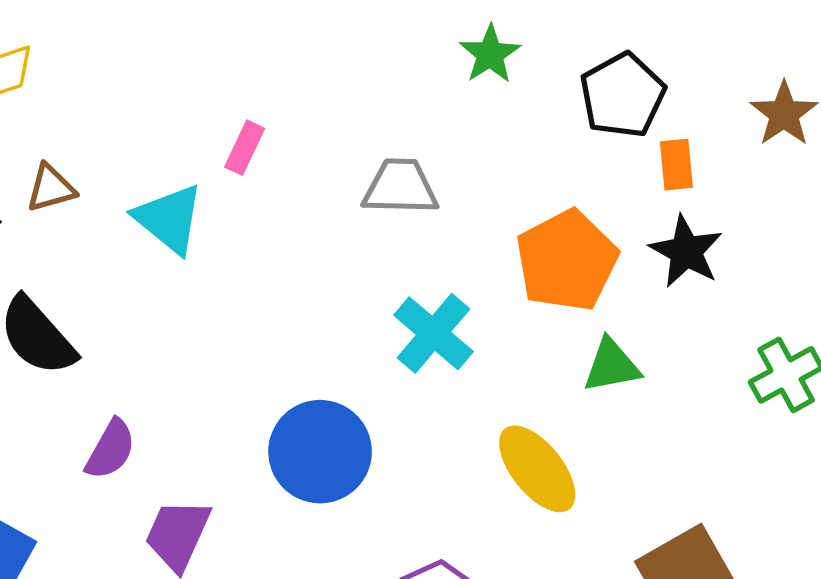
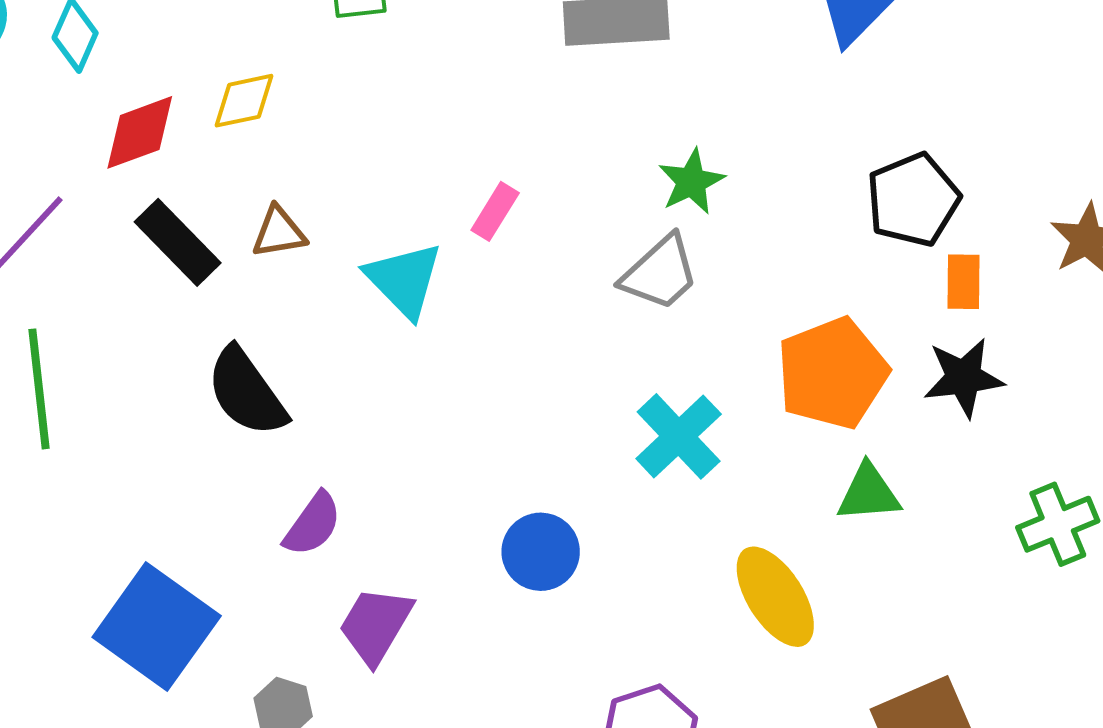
green star: (490, 54) -> (691, 182), moved
gray trapezoid: (400, 187) -> (660, 273), turned 130
black star: (686, 251) -> (964, 378), turned 30
blue circle: (320, 452) -> (541, 552), size x0.7

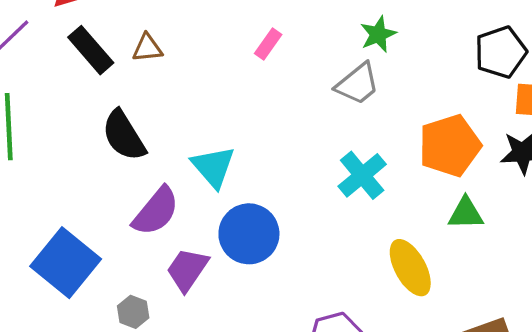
cyan triangle: (404, 280) -> (213, 167), moved
purple semicircle: (313, 524) -> (156, 211), size x1.4
blue circle: (541, 552) -> (249, 234), moved, size x1.4

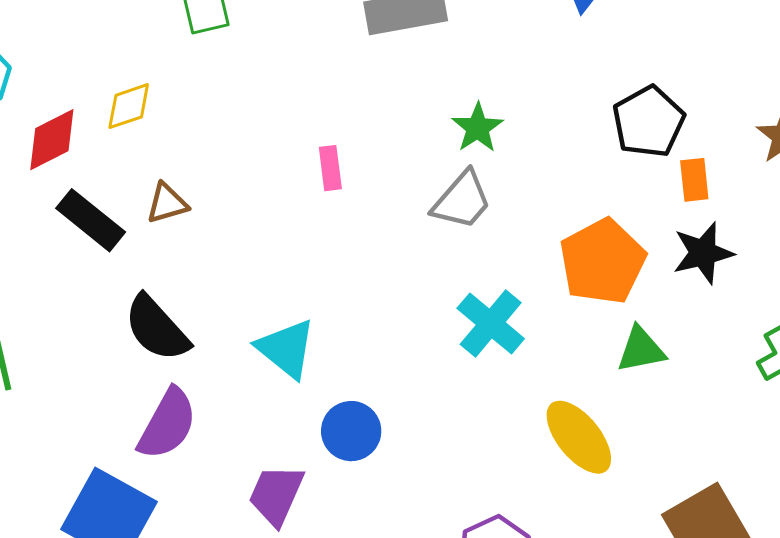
pink rectangle: (268, 44) -> (330, 168), turned -32
purple semicircle: (156, 211) -> (167, 424), moved
blue circle: (249, 234) -> (351, 431), size x0.7

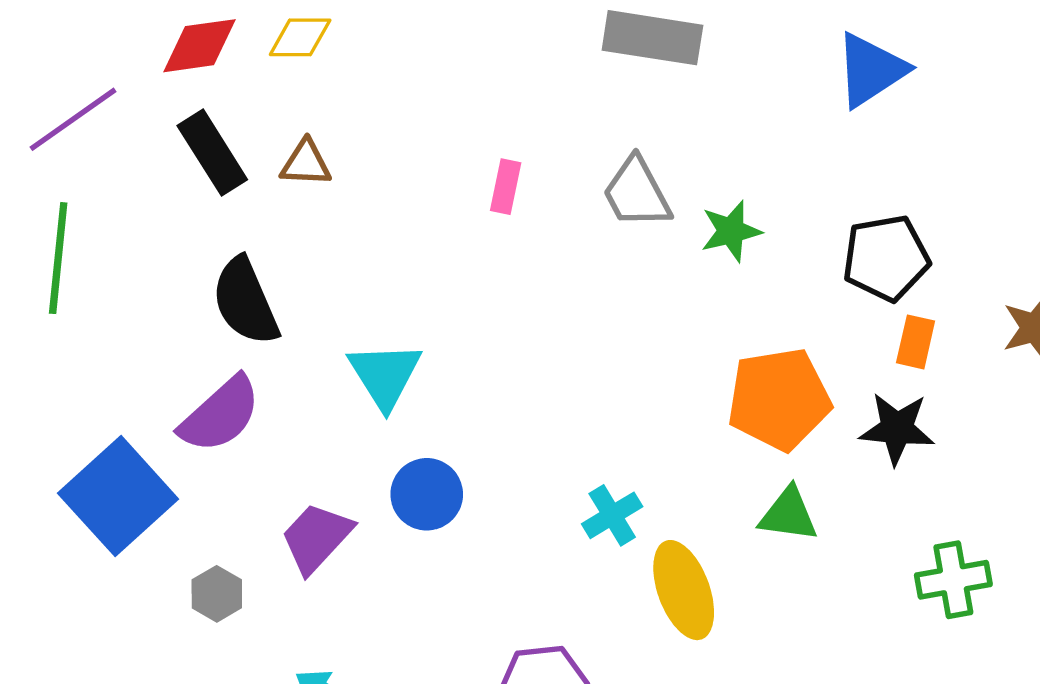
green star: (478, 128) -> (731, 231), moved
gray trapezoid: (462, 200) -> (637, 193), moved, turned 92
cyan cross: (491, 323) -> (612, 515), moved, size x0.7

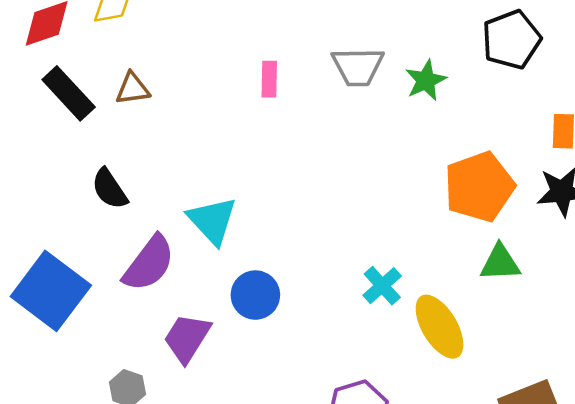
gray trapezoid: (637, 193) -> (358, 67), turned -52
black pentagon: (886, 258) -> (511, 40), moved
black semicircle: (245, 301) -> (110, 189), size x0.7
purple semicircle: (220, 415) -> (149, 263), moved
blue square: (118, 496) -> (51, 291), moved

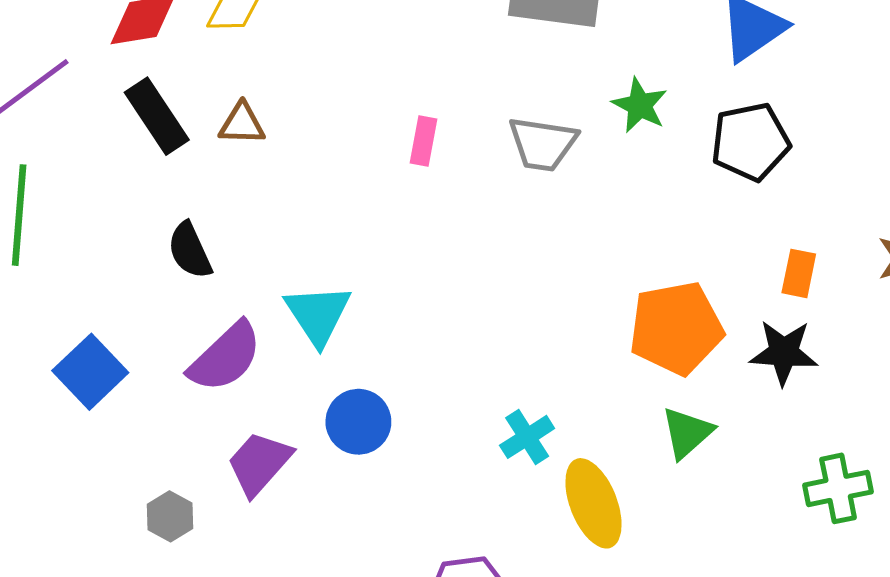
green star: (426, 80) -> (640, 105), moved, turned -30
green triangle: (500, 263) -> (687, 433), turned -48
blue square: (51, 291) -> (90, 372), size x0.7

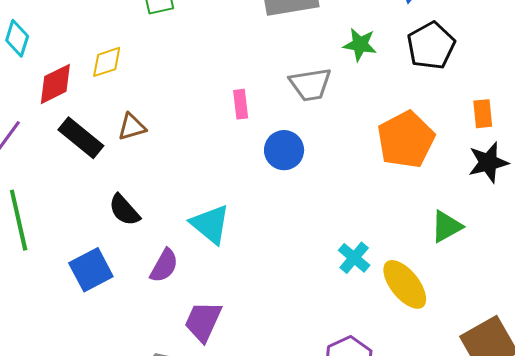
orange pentagon: (676, 328) -> (406, 140), moved
purple semicircle: (225, 357) -> (164, 266), size x0.7
blue square: (90, 372) -> (91, 270), moved, turned 33
blue circle: (358, 422) -> (284, 150), moved
green triangle: (687, 433) -> (446, 226), turned 30

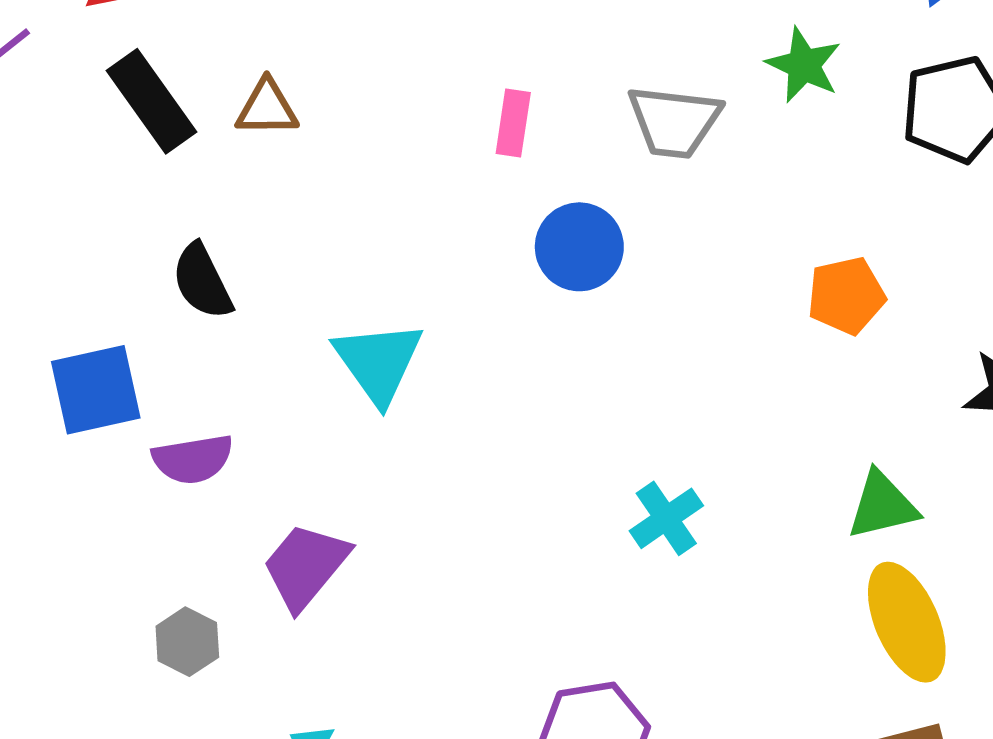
orange pentagon: (406, 140) -> (846, 296), size x0.6
purple semicircle: (164, 266) -> (193, 459), moved, turned 36
yellow ellipse: (405, 284) -> (907, 622), moved

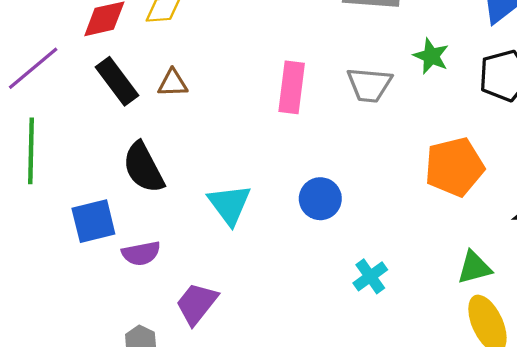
pink rectangle: (513, 123) -> (292, 87), size x1.6
blue circle: (579, 247) -> (320, 199), moved
black semicircle: (202, 281) -> (143, 168), size x1.4
orange pentagon: (846, 296) -> (454, 167), size x1.6

